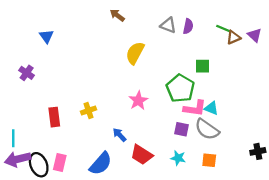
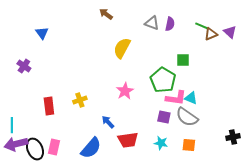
red trapezoid: (142, 155) -> (128, 140), turned -40

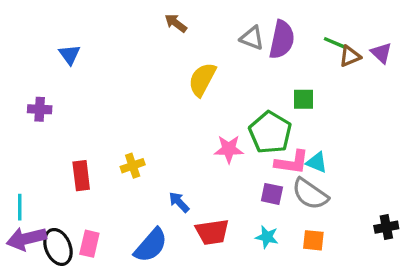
purple semicircle: (170, 24) -> (282, 40), size x1.6
purple cross: (24, 66) -> (40, 109), turned -32
pink star: (125, 91) -> (229, 149), moved, turned 30

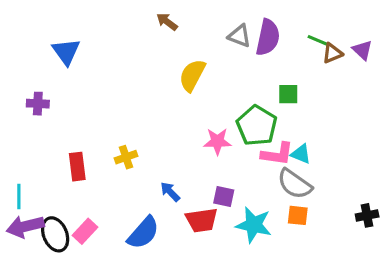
blue triangle: (70, 55) -> (66, 52), size x1.4
purple square: (272, 194) -> (224, 197), moved
cyan star: (267, 237) -> (254, 225), size x1.6
orange square: (313, 240) -> (298, 215), moved
pink rectangle: (89, 244) -> (85, 231), turned 30

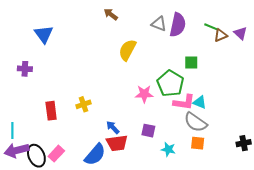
red trapezoid: (202, 220) -> (117, 143), moved
cyan star: (254, 225) -> (168, 149), size x0.6

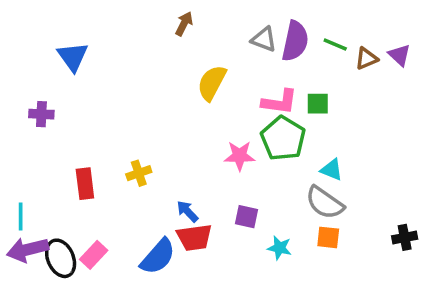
brown arrow: (111, 14) -> (184, 24), turned 80
green line: (211, 27) -> (335, 45), moved
pink L-shape: (184, 102) -> (280, 102), moved

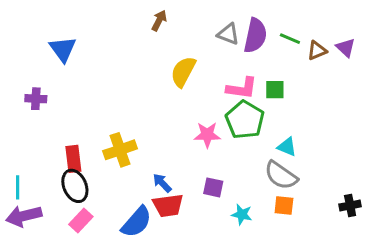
yellow cross: (139, 173) -> (120, 150), size x1.5
black ellipse: (61, 258) -> (75, 186), moved

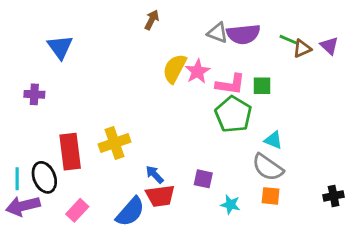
purple semicircle: (255, 36) -> (243, 34), turned 72
green line: (290, 39) -> (289, 40), moved
pink star: (207, 135) -> (198, 71), moved, turned -30
red rectangle: (73, 159) -> (70, 152), size x1.4
black ellipse: (75, 186) -> (44, 177), moved

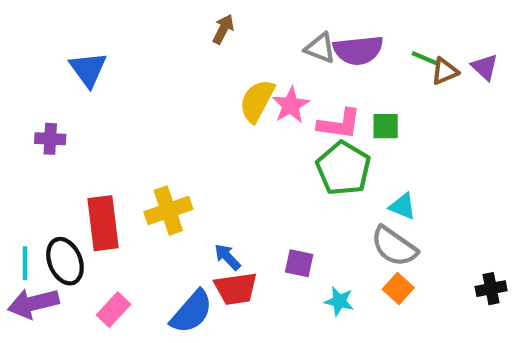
orange square: (271, 196) -> (398, 289), turned 36

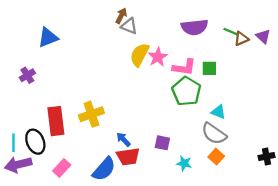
gray triangle: (320, 48) -> (129, 26), moved
blue triangle: (88, 69) -> (48, 37), turned 45
purple cross: (50, 139) -> (27, 75), turned -35

